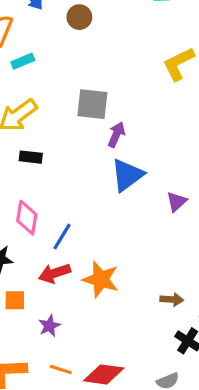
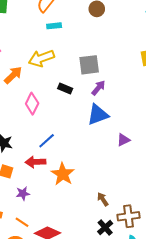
gray square: (92, 104) -> (89, 65), turned -30
black rectangle: (31, 157) -> (65, 88), moved
pink diamond: (27, 218) -> (32, 104), moved
brown arrow: (172, 299) -> (103, 199), turned -144

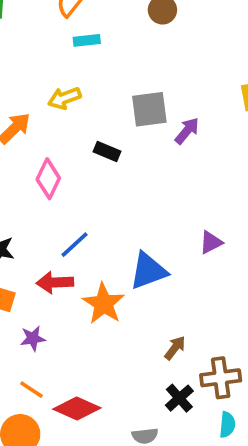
yellow arrow: (41, 58) -> (64, 98), size x0.7
purple arrow: (98, 88) -> (187, 131), moved
blue triangle: (98, 115) -> (148, 271), moved
brown arrow: (103, 199) -> (175, 348), turned 72

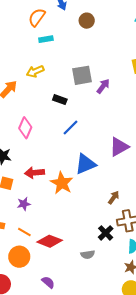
pink diamond: (48, 179) -> (25, 128), moved
purple triangle: (211, 242) -> (119, 147), size x1.5
blue line: (75, 245) -> (70, 128), moved
brown arrow: (175, 348) -> (114, 198), moved

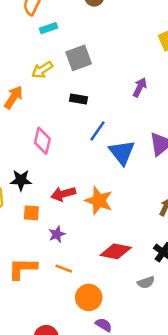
gray square: (82, 75) -> (79, 58), moved
purple arrow: (103, 86) -> (140, 87), moved
blue triangle: (85, 164) -> (122, 152), moved, turned -35
red diamond: (50, 241) -> (116, 251), moved
orange circle: (19, 257) -> (89, 297), moved

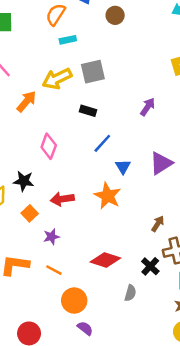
yellow arrow: (42, 70) -> (57, 79), size x1.4
blue triangle: (122, 152) -> (123, 167), size x0.6
orange star: (99, 201) -> (108, 196), moved
orange square: (31, 213) -> (30, 213), turned 35
gray semicircle: (146, 282) -> (130, 293), turned -63

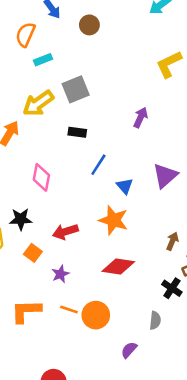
red diamond: (105, 260) -> (118, 267), moved
orange circle: (74, 301) -> (96, 315), moved
purple semicircle: (85, 328) -> (129, 350), moved, turned -77

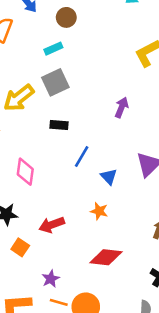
cyan rectangle: (43, 60) -> (53, 49), moved
orange star: (113, 220) -> (99, 211), size x0.6
purple star: (60, 274) -> (51, 279), moved

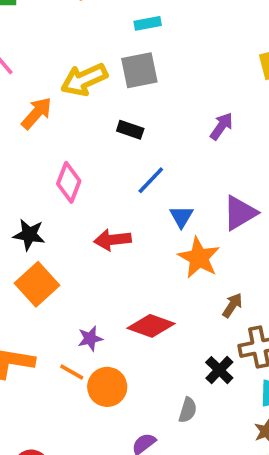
orange star: (99, 211) -> (199, 258), moved, size x1.6
red arrow: (52, 225) -> (113, 240), moved
orange square: (20, 247) -> (37, 284), size x1.6
purple star: (51, 279) -> (90, 338), moved

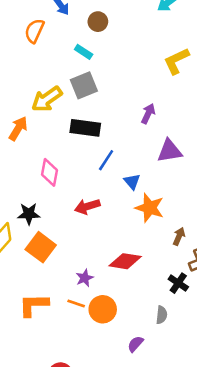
cyan rectangle: (148, 23) -> (84, 52), turned 54
black rectangle: (130, 130) -> (85, 128), size x1.6
purple triangle: (240, 213) -> (170, 151), moved, turned 32

